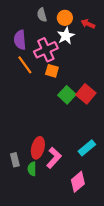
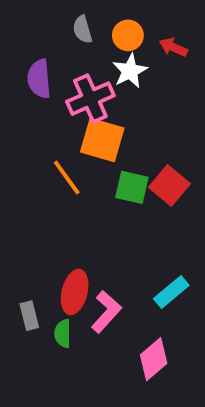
orange line: (25, 65) -> (67, 177), moved
orange square: (52, 71) -> (102, 140), size x1.6
green square: (67, 95) -> (132, 187), turned -30

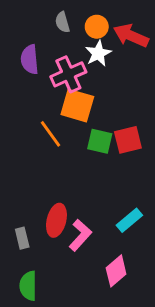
red arrow: (173, 47) -> (131, 36), size x1.6
red square: (169, 185) -> (128, 140), turned 36
green semicircle: (63, 333) -> (28, 286), moved, size x1.4

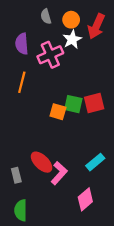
red arrow: (131, 36) -> (96, 26), turned -90
orange square: (77, 106) -> (58, 112), moved, size x0.7
orange line: (51, 134) -> (22, 82), moved, turned 50
red ellipse: (56, 220) -> (42, 162), turned -60

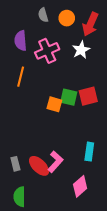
white star: (72, 39) -> (81, 50), moved
red ellipse: (42, 162) -> (39, 166), moved
cyan rectangle: (95, 162) -> (89, 152), turned -42

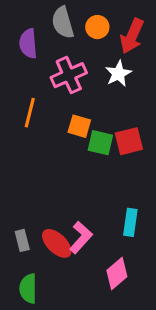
gray semicircle: (43, 15) -> (63, 23), size x1.5
purple semicircle: (21, 41) -> (28, 44), moved
orange square: (54, 104) -> (79, 126), moved

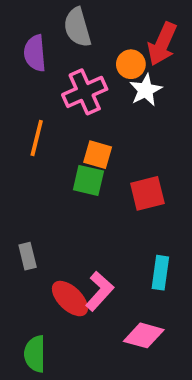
orange circle: (97, 27) -> (131, 64), moved
red square: (129, 141) -> (147, 193), moved
green square: (100, 143) -> (88, 180), moved
gray rectangle: (22, 240) -> (28, 256), moved
pink diamond: (117, 273) -> (144, 335), turned 56

